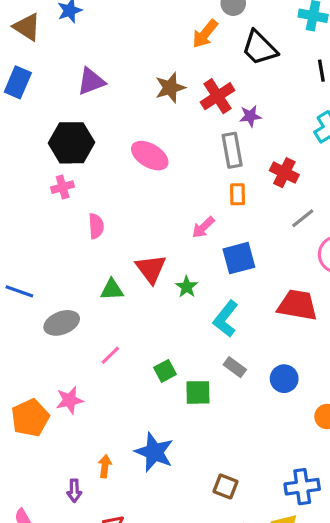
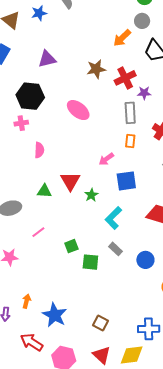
blue star: (154, 452) -> (55, 315), moved

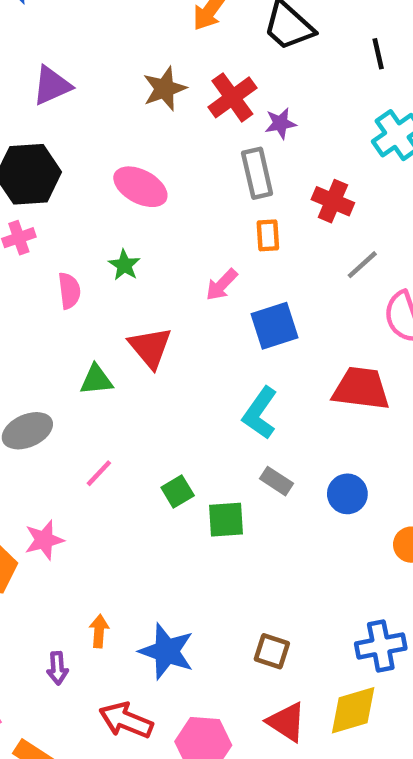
green star: (91, 195) -> (124, 265), moved

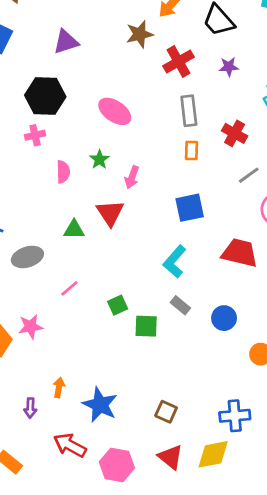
brown star: (165, 89) -> (140, 34), moved
purple star: (280, 123) -> (229, 67), moved
pink arrow: (222, 285) -> (132, 177), moved, turned -30

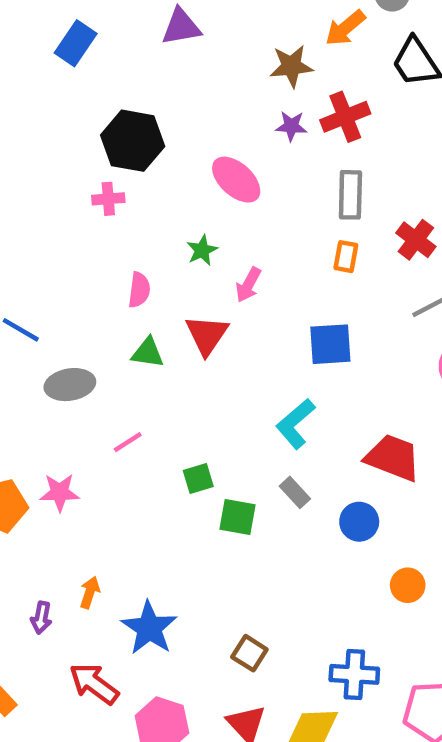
purple triangle: (66, 42) -> (181, 27), moved
purple star: (229, 67) -> (291, 126), moved
pink semicircle: (63, 172) -> (139, 290), moved
red trapezoid: (240, 253) -> (393, 458), moved

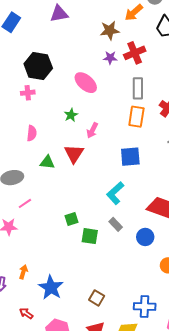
orange rectangle: (346, 257) -> (136, 117), size x1.5
pink semicircle: (139, 290) -> (32, 133), moved
pink line: (128, 442) -> (25, 203), moved
red arrow: (94, 684) -> (26, 313), size x0.6

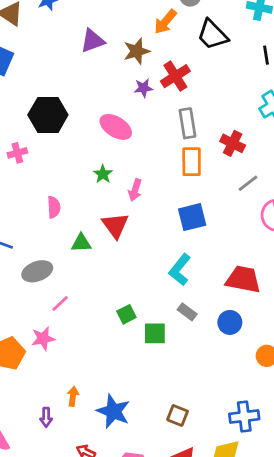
purple triangle: (59, 14) -> (93, 41), moved
pink cross: (28, 93) -> (17, 153), moved

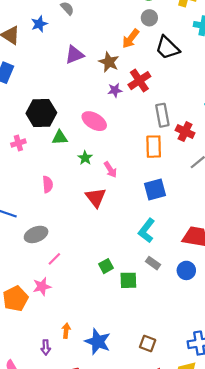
brown star: (137, 51) -> (109, 62), turned -30
gray rectangle: (187, 123) -> (162, 115), moved
pink arrow: (135, 190) -> (110, 170), turned -49
green triangle: (81, 243) -> (60, 138), moved

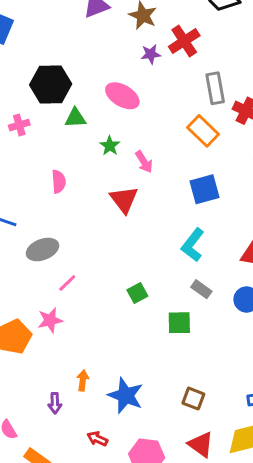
orange rectangle: (154, 147) -> (203, 131), turned -45
green square: (128, 280) -> (179, 323), moved

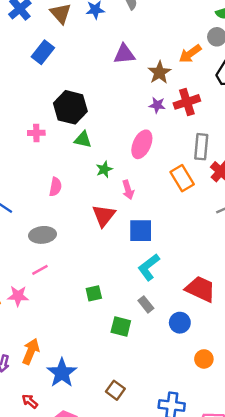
pink ellipse: (122, 96) -> (142, 144), moved, turned 68
blue square: (205, 189) -> (141, 231), moved
gray ellipse: (42, 249) -> (42, 235), moved
orange arrow: (83, 381) -> (31, 351), size x1.5

